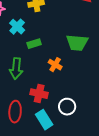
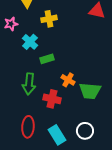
green trapezoid: (77, 43) -> (90, 91), moved
red cross: (39, 94) -> (52, 99), moved
white circle: (67, 107) -> (85, 131), moved

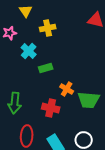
green arrow: (29, 84) -> (15, 103), moved

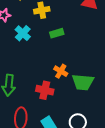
green rectangle: (46, 68) -> (57, 33), moved

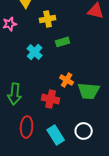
cyan cross: (23, 33) -> (35, 52), moved

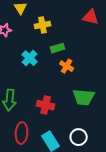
orange cross: (67, 80) -> (67, 66), moved

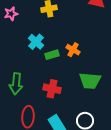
green rectangle: (58, 48) -> (52, 55), moved

